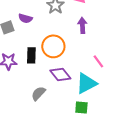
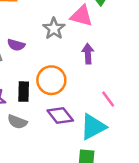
gray semicircle: (38, 93) -> (17, 122), moved, turned -112

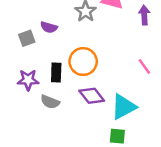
purple arrow: (88, 54) -> (144, 15), moved
pink line: (108, 99) -> (144, 66), moved

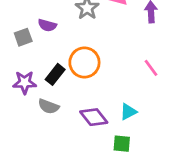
black rectangle: (56, 73) -> (55, 74), turned 36
purple diamond: (92, 96) -> (94, 117), moved
cyan triangle: (124, 107) -> (128, 112), size x0.6

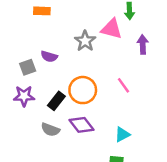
pink line: (151, 68) -> (123, 85), moved
purple star: (25, 82) -> (24, 96), moved
purple diamond: (94, 117) -> (82, 125), moved

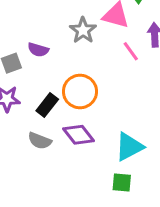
pink line: (123, 85) -> (131, 51), moved
cyan triangle: (122, 134) -> (129, 147), size x1.5

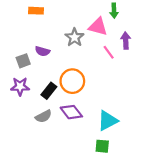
gray semicircle: (40, 141) -> (44, 116), turned -49

